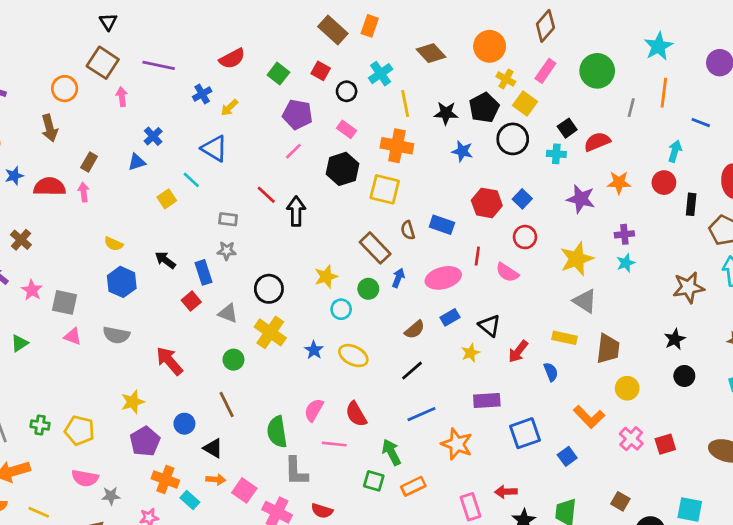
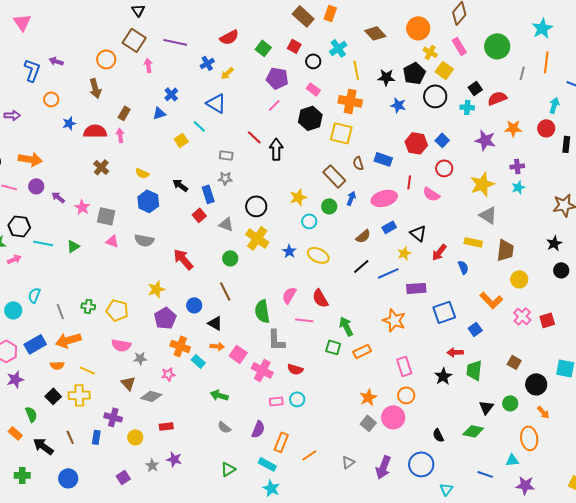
pink rectangle: (545, 71) -> (459, 46), turned -66
brown cross: (21, 240) -> (101, 167), moved
blue line: (421, 414) -> (388, 273), moved
red arrow: (506, 492) -> (455, 352), moved

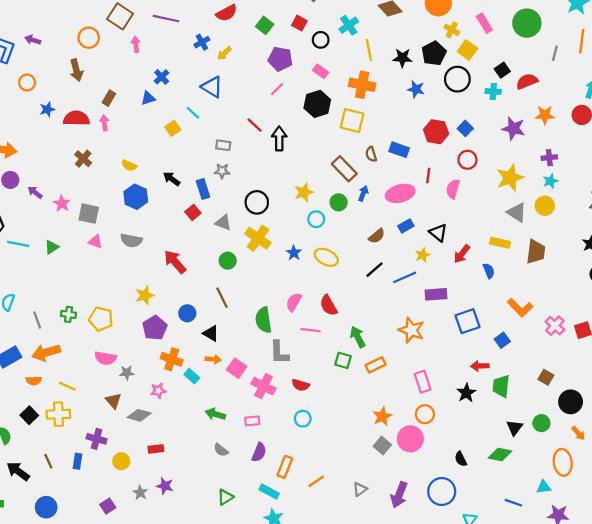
pink semicircle: (431, 194) -> (453, 189), turned 72
yellow circle: (519, 279) -> (545, 206), moved
pink rectangle: (276, 401) -> (252, 421), moved

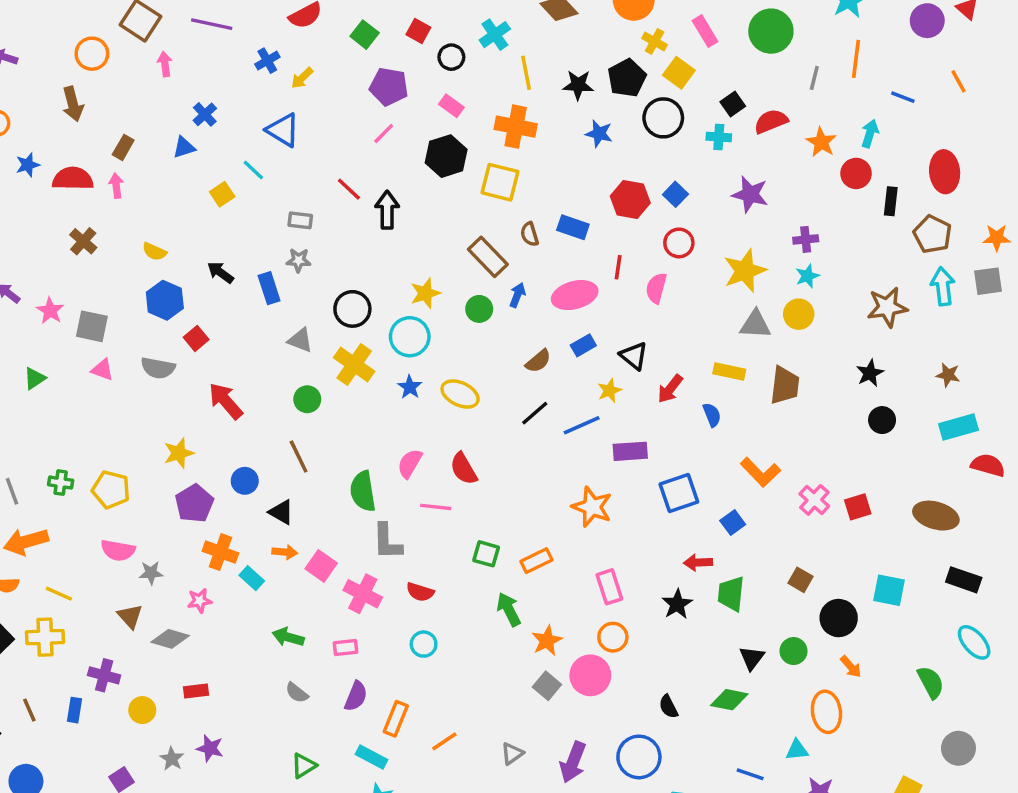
orange star: (545, 115) -> (821, 142), moved, turned 30
red square: (193, 212) -> (196, 338), moved
gray triangle: (517, 212) -> (755, 325), turned -30
cyan circle: (316, 219) -> (410, 337), moved, size x1.5
green arrow: (358, 337) -> (509, 609), moved

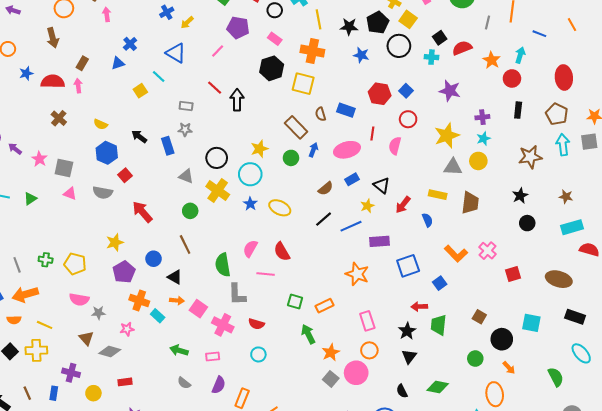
pink line: (384, 134) -> (218, 51), moved
black rectangle: (891, 201) -> (518, 110), moved
pink cross: (814, 500) -> (488, 251), moved
black triangle: (752, 658) -> (409, 356), moved

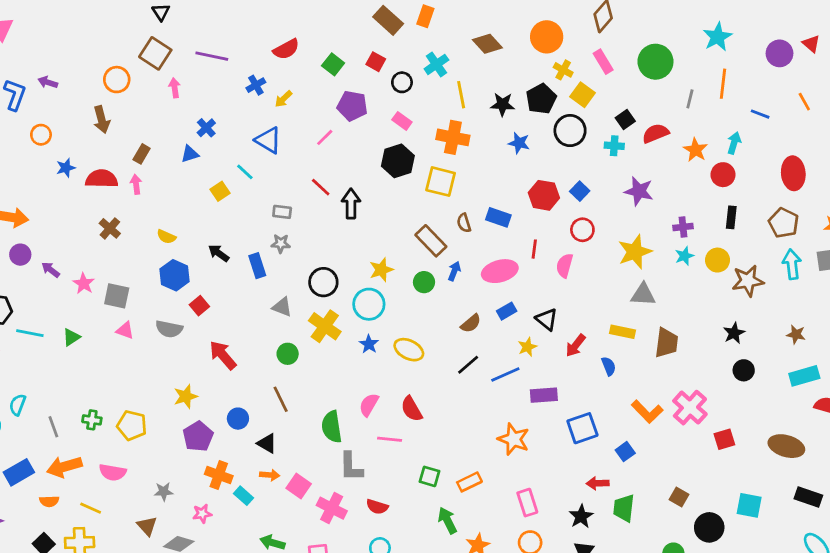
yellow circle: (478, 161) -> (717, 260), moved
pink cross: (488, 251) -> (690, 408), size x1.4
pink semicircle: (79, 299) -> (113, 472), moved

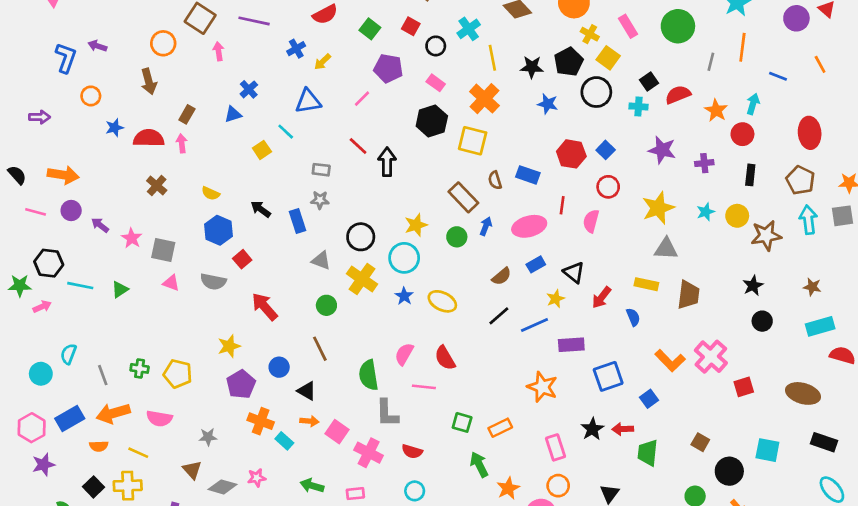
orange cross: (453, 137) -> (484, 99), turned 32
blue triangle: (268, 140) -> (308, 101), turned -40
purple cross: (683, 227) -> (704, 163), moved
pink star: (202, 514) -> (257, 478), moved
black star: (581, 516) -> (592, 429), moved

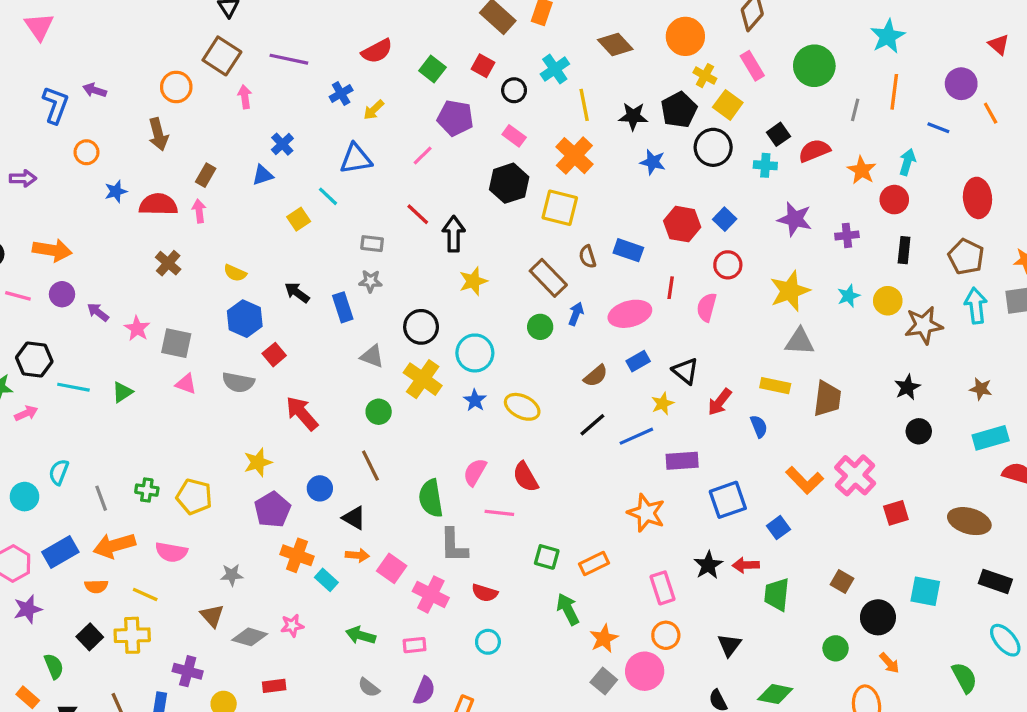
purple circle: (796, 18) -> (961, 84), moved
yellow star: (416, 225) -> (473, 281), moved

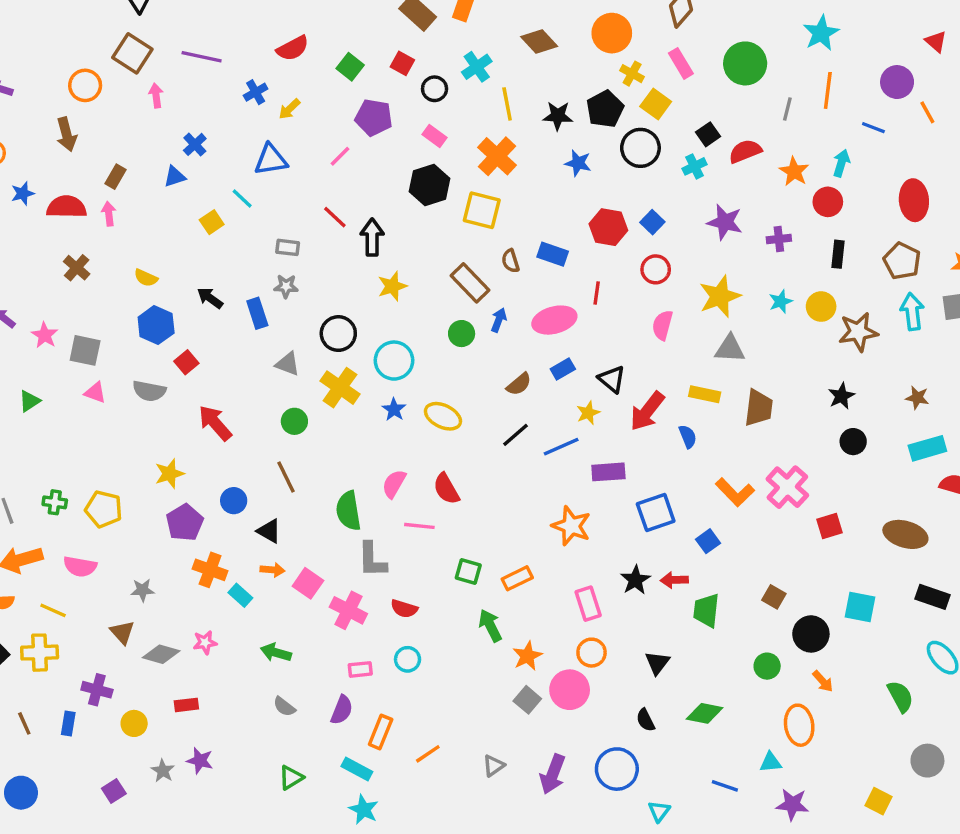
cyan cross: (765, 165) -> (694, 166), turned -30
pink semicircle: (707, 307) -> (662, 325), moved
red arrow: (720, 402) -> (647, 411), size x1.4
pink rectangle: (414, 645) -> (360, 669), moved

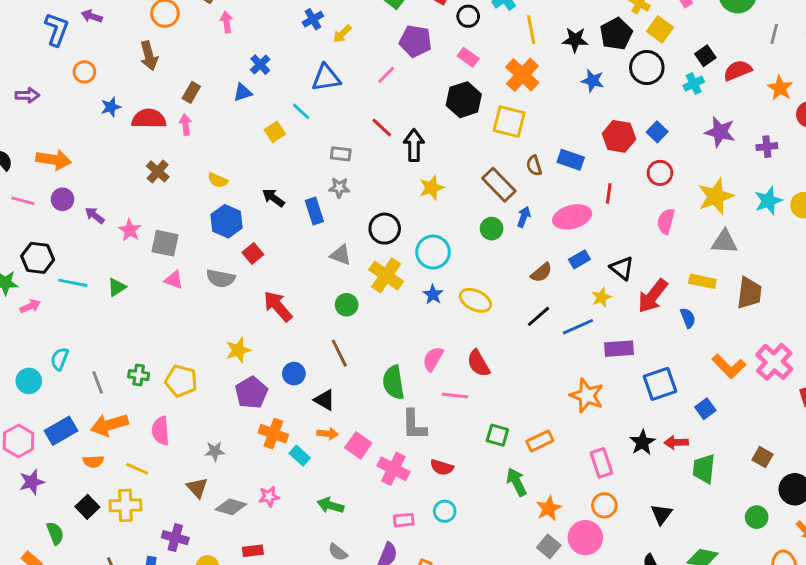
cyan star: (781, 301) -> (768, 201), size x1.4
pink semicircle: (80, 566) -> (161, 431), turned 76

